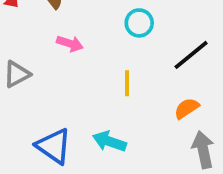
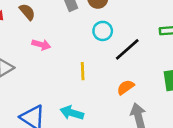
cyan circle: (139, 23) -> (103, 31), moved

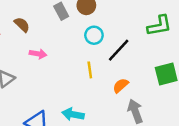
yellow line: (83, 71) -> (90, 70), moved

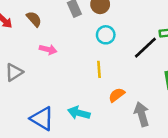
black line: (119, 50) -> (145, 48), moved
orange semicircle: (121, 86) -> (117, 95), moved

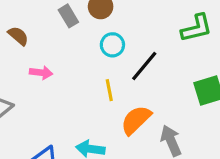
black line: (145, 48) -> (144, 66), moved
orange semicircle: (117, 95) -> (136, 120), size x1.5

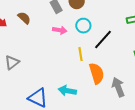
pink arrow: (41, 73) -> (60, 30), moved
orange semicircle: (136, 120) -> (97, 73), turned 115

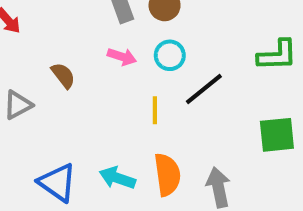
brown semicircle: (24, 18) -> (63, 75), moved
orange semicircle: (97, 73) -> (167, 175), moved

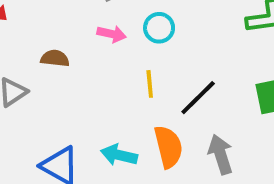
brown semicircle: (63, 75) -> (55, 58), turned -40
black line: (204, 89) -> (198, 98), moved

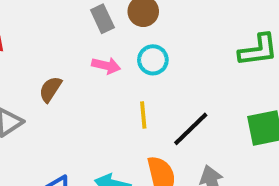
brown semicircle: (55, 58) -> (50, 89), turned -64

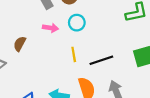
black line: (191, 129) -> (101, 60), turned 30

